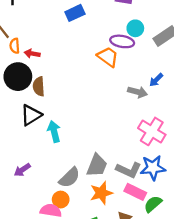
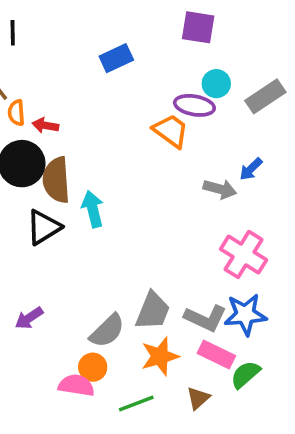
brown semicircle: (39, 86) -> (56, 180), size x1.4
cyan arrow: (54, 131) -> (93, 209), moved

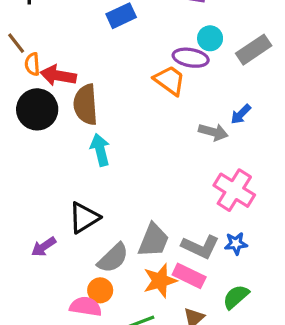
red arrow: (45, 125) -> (58, 75), size x1.5
brown semicircle: (56, 180) -> (86, 105), moved
black triangle: (44, 227) -> (84, 218), moved
blue star: (245, 314) -> (236, 243), size x0.6
pink rectangle: (216, 354) -> (189, 276), moved

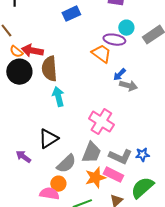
orange semicircle: (32, 64) -> (16, 52), moved, turned -48
blue arrow: (241, 114) -> (119, 75), moved
pink cross: (234, 190) -> (101, 122), moved
purple arrow: (44, 247) -> (23, 157), turned 70
green semicircle: (236, 297) -> (142, 188), size x1.4

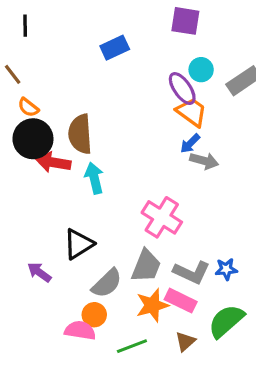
purple ellipse: (114, 40) -> (182, 89), turned 45
red arrow: (32, 51) -> (53, 162), moved
orange trapezoid: (101, 54) -> (192, 112), moved

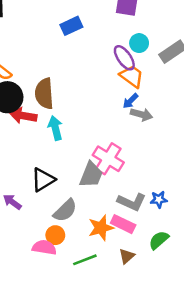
gray trapezoid: (146, 266) -> (91, 175), moved
green semicircle: (226, 321) -> (159, 240), size x0.7

